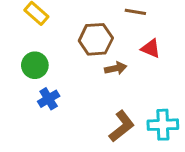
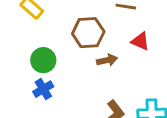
green circle: (35, 65) -> (43, 60), moved

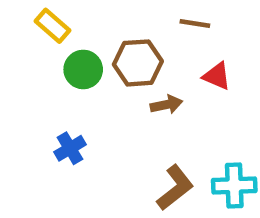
green circle: (43, 60) -> (83, 69), moved

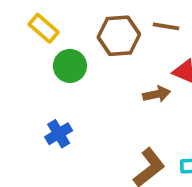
brown hexagon: (138, 63) -> (119, 36), moved
brown arrow: (166, 105) -> (157, 94), moved

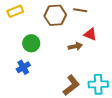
yellow rectangle: (44, 28) -> (15, 11), turned -63
green circle: (70, 66) -> (31, 43), moved

